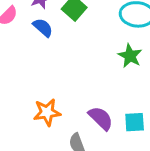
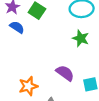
purple semicircle: (101, 118) -> (65, 73), moved

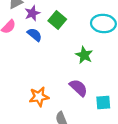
green star: (81, 38) -> (84, 55), moved

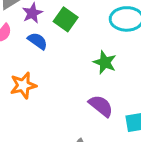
orange star: (39, 97) -> (23, 85), moved

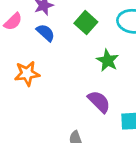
green square: (66, 19) -> (86, 23), moved

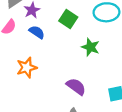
purple semicircle: (99, 102) -> (76, 87), moved

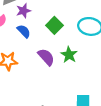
purple semicircle: (76, 87) -> (46, 57), moved

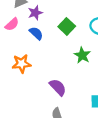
purple semicircle: (46, 57) -> (58, 87), moved

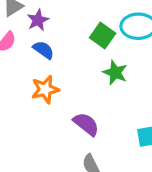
green square: (67, 26) -> (103, 35), moved
orange star: (22, 64) -> (45, 89), moved

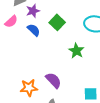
green square: (103, 35) -> (57, 22), moved
orange star: (45, 89) -> (29, 88), moved

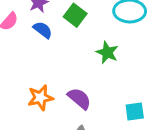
orange star: (29, 88) -> (40, 98), moved

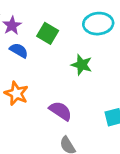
orange star: (40, 98) -> (16, 93), moved, turned -30

